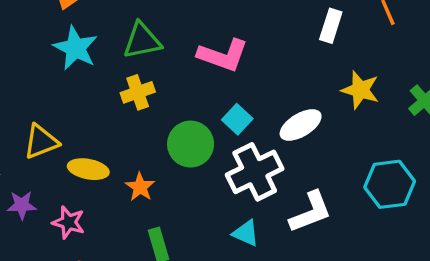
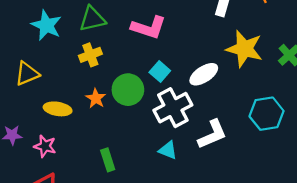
yellow star: (360, 90) -> (244, 49), size x1.4
yellow triangle: (41, 142) -> (27, 74), moved
orange star: (140, 187) -> (96, 98), moved

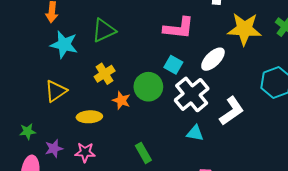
pink L-shape: (149, 27) -> (179, 28), moved
yellow cross: (90, 55) -> (105, 74), moved

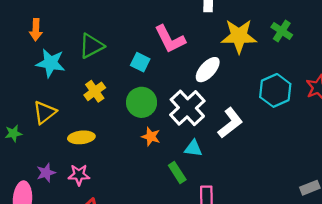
pink L-shape: (179, 28) -> (170, 39), turned 60
cyan square: (173, 65) -> (140, 62), moved
orange star: (121, 100) -> (151, 137), moved
green star: (28, 131) -> (13, 133), moved
green rectangle: (143, 153) -> (177, 172), moved

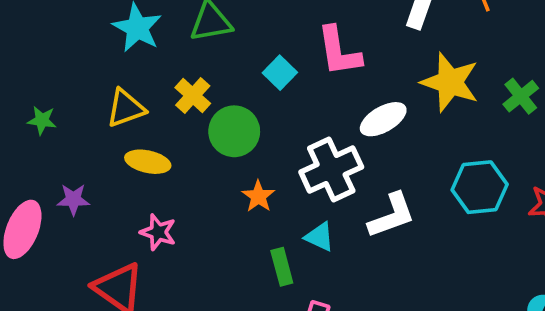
yellow cross: (95, 91) -> (193, 95), turned -30
green circle: (142, 102) -> (234, 131), moved
yellow triangle: (45, 112) -> (126, 108), moved
pink star: (79, 175) -> (158, 232), moved

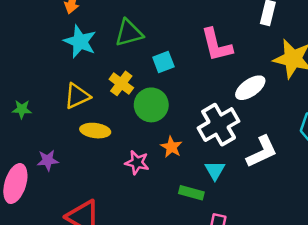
cyan square: (280, 73) -> (163, 62), moved, turned 30
pink star: (158, 232) -> (137, 163), moved
cyan triangle: (320, 237) -> (215, 170), turned 40
green rectangle: (282, 267) -> (191, 193), turned -55

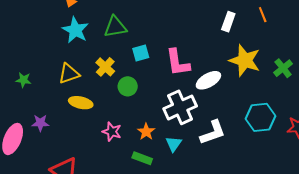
pink L-shape: (217, 45) -> (178, 63), moved
green circle: (151, 105) -> (128, 86), size x0.7
orange star: (171, 147) -> (146, 132), moved
green rectangle: (191, 193) -> (142, 158), moved

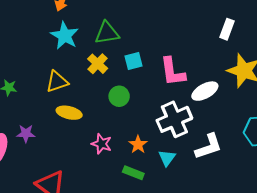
yellow cross: (105, 67) -> (98, 64), moved

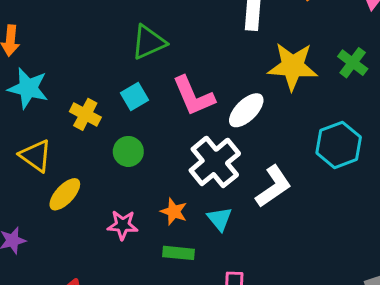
green triangle: (107, 33) -> (149, 42), moved
yellow triangle: (57, 82) -> (36, 156), turned -50
yellow ellipse: (69, 113) -> (65, 194), turned -45

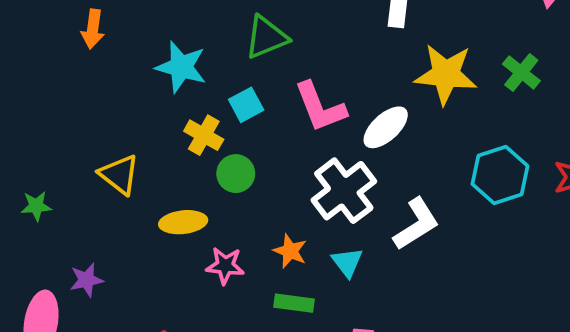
cyan star: (28, 88) -> (181, 67), moved
yellow cross: (85, 114) -> (204, 135), moved
yellow ellipse: (65, 194) -> (183, 222), moved, turned 39

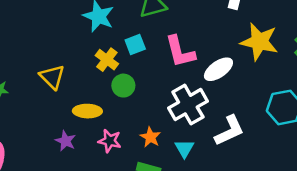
purple star: (86, 280) -> (66, 141), moved, turned 30

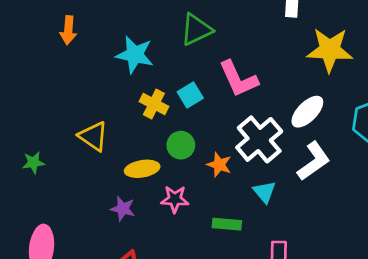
cyan square: (135, 44) -> (190, 95), moved
white ellipse: (218, 69) -> (307, 112), moved
green circle: (123, 86) -> (181, 145), moved
orange star: (150, 137) -> (219, 165), moved

